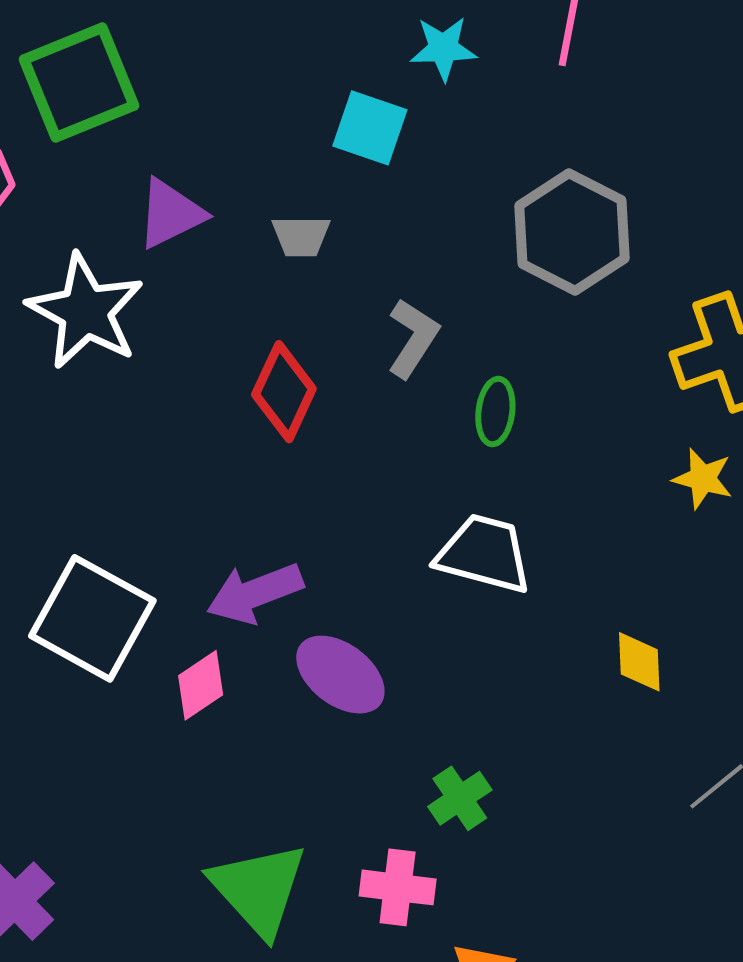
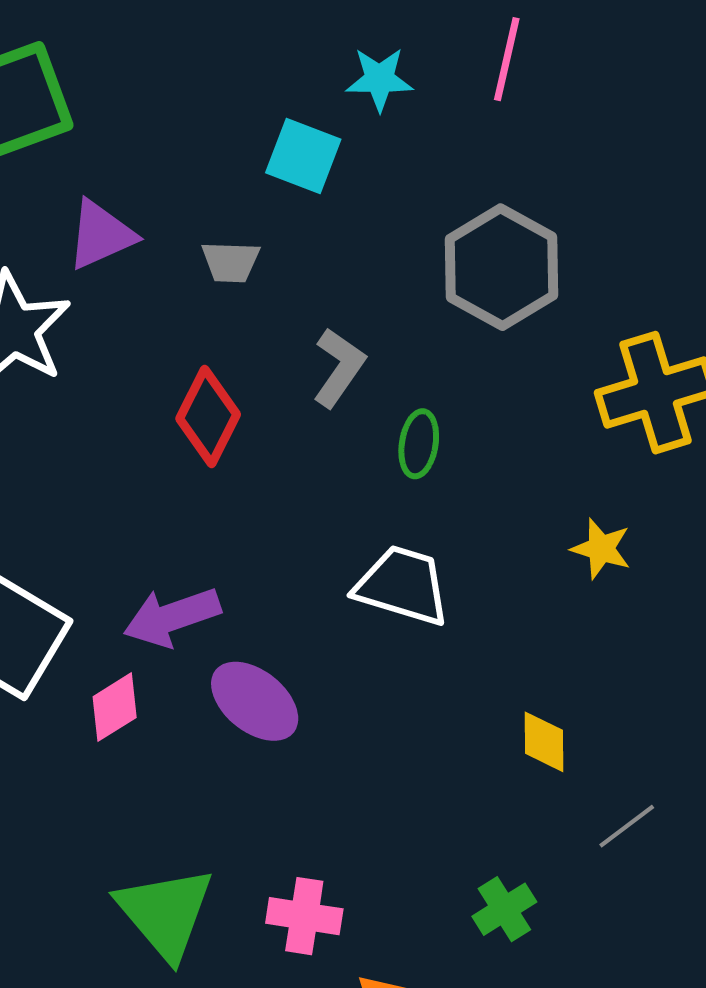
yellow star: (703, 479) -> (601, 549), moved
yellow diamond: (639, 662) -> (544, 742), moved
green cross: (460, 798) -> (504, 909), moved

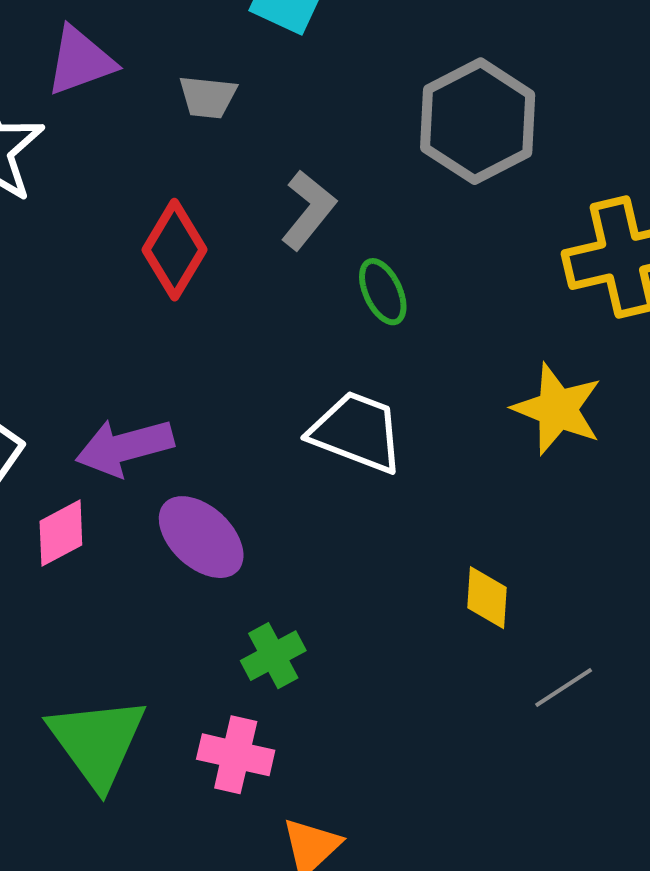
green ellipse: (419, 444) -> (383, 292), turned -38
yellow star: (601, 549) -> (557, 409), size x1.5
green cross: (504, 909) -> (273, 656), moved

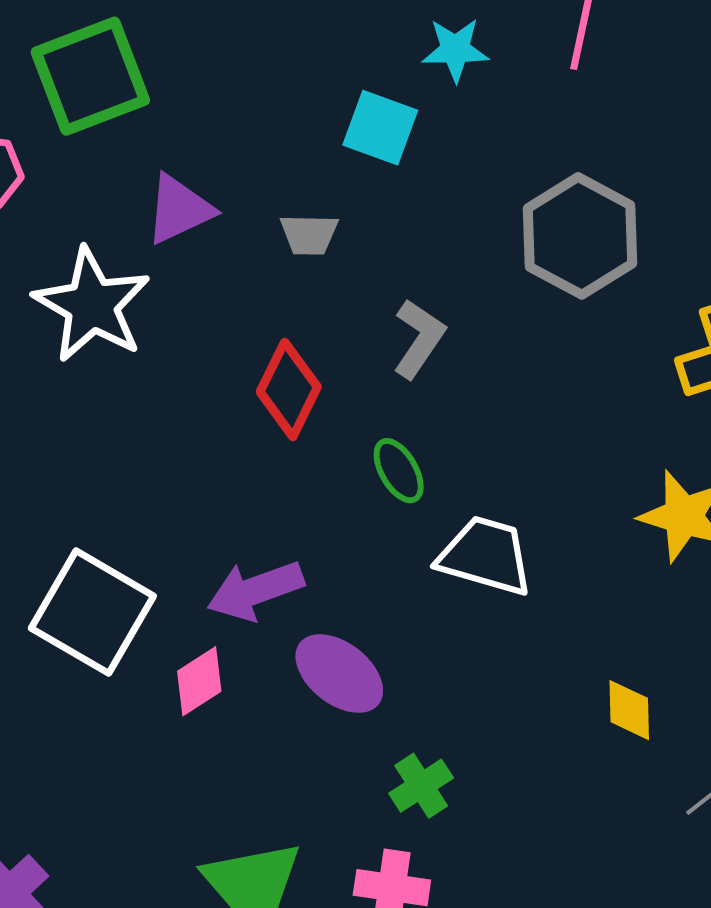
green ellipse: (383, 292) -> (399, 471), moved

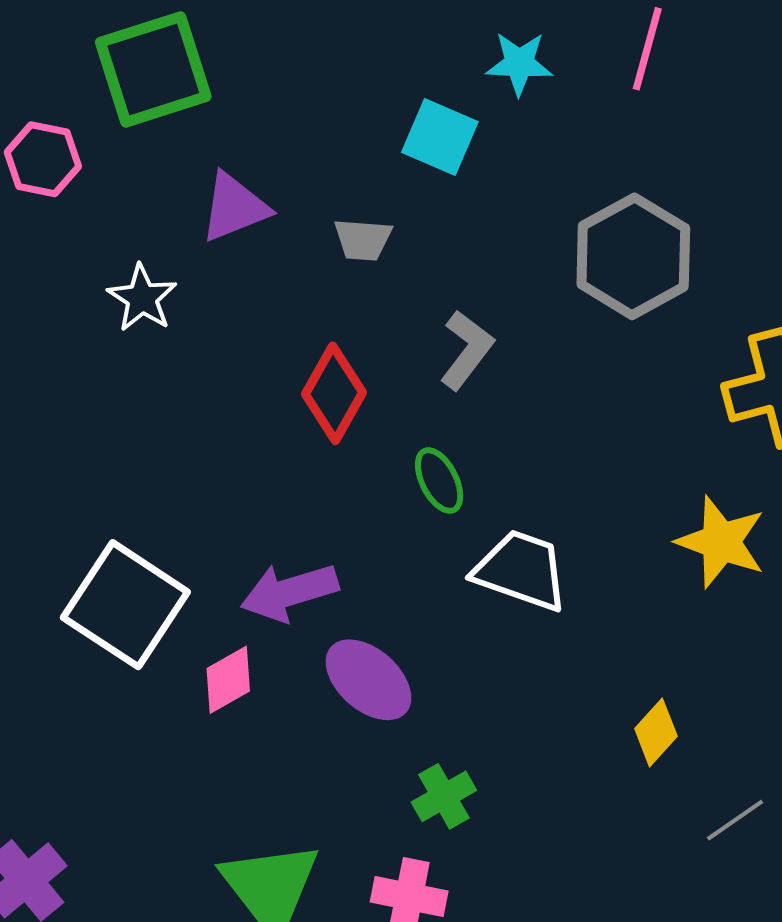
white star: (92, 305) -> (142, 298), size x0.6
yellow diamond: (629, 710) -> (656, 732), turned 40

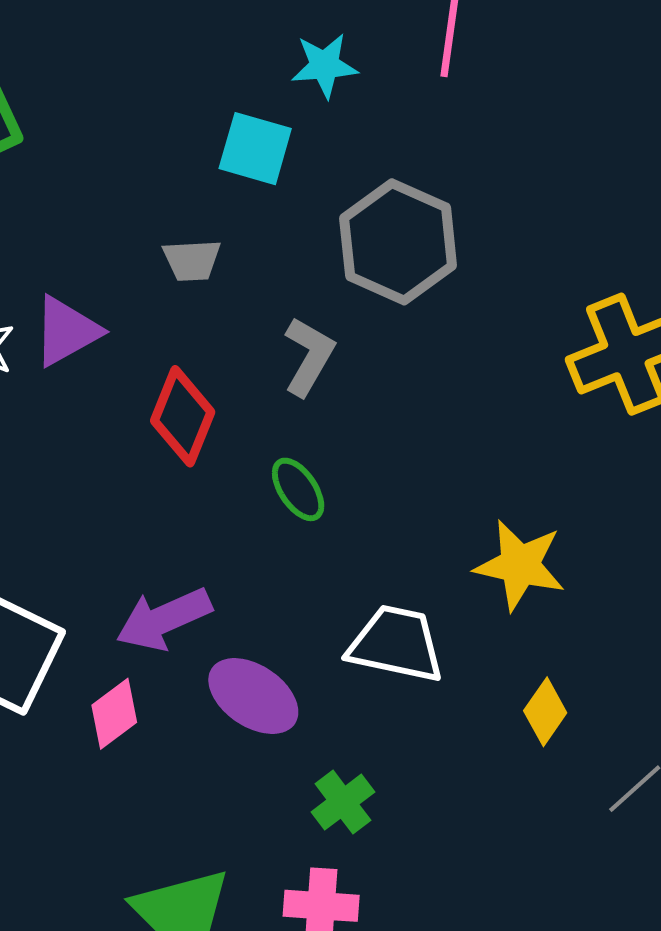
purple triangle: (234, 207) -> (66, 331), moved
gray hexagon: (633, 256) -> (398, 242), moved
yellow star: (721, 542) -> (520, 565), moved
white trapezoid: (521, 570) -> (396, 644), moved

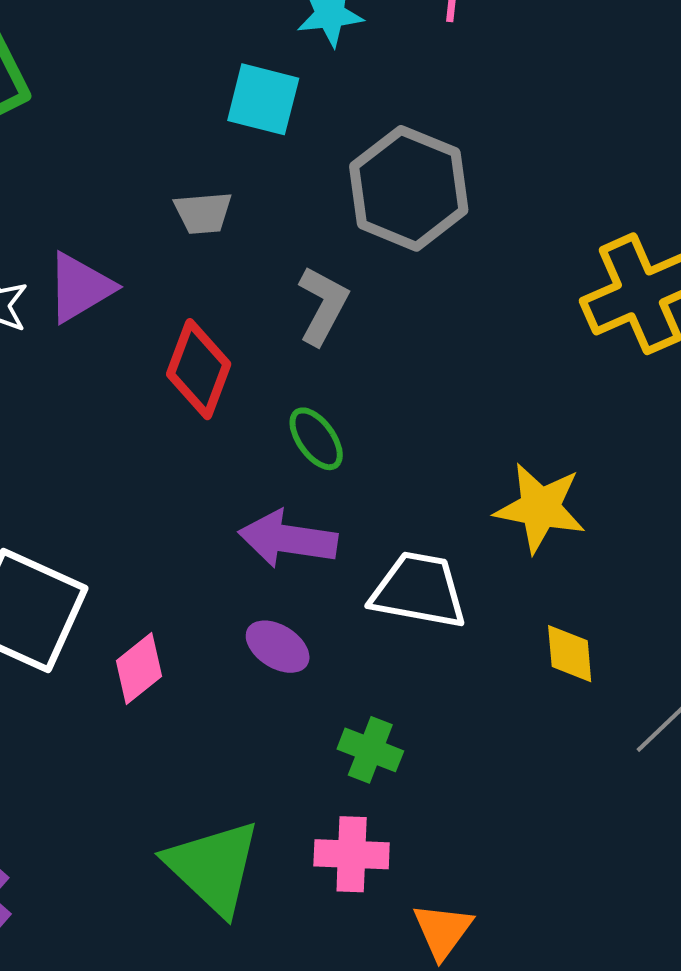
purple arrow: (164, 619) -> (288, 539), moved, turned 34
purple ellipse: (253, 696) -> (278, 647), size x0.7
yellow diamond: (545, 712) -> (570, 654), turned -38
green cross: (343, 802) -> (370, 750), turned -30

